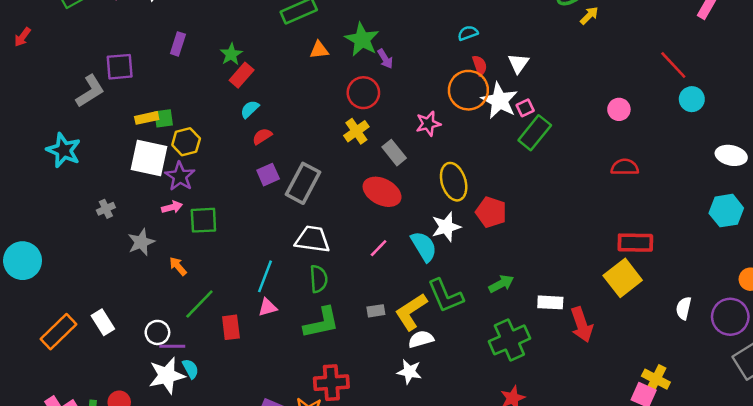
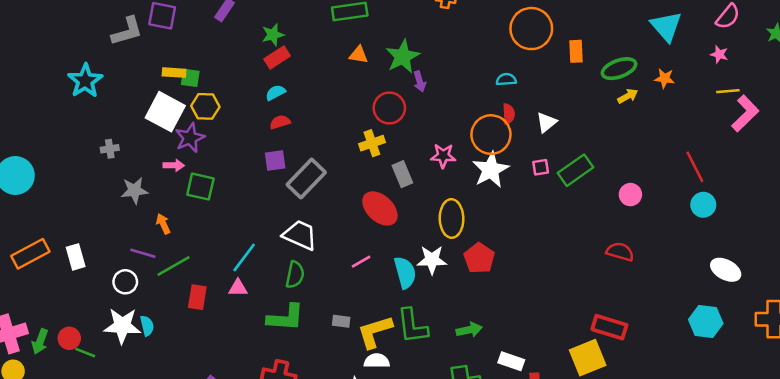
white star: (500, 101) -> (491, 170), moved
green rectangle: (535, 133) -> (575, 170), moved
purple line: (172, 346) -> (143, 253), moved

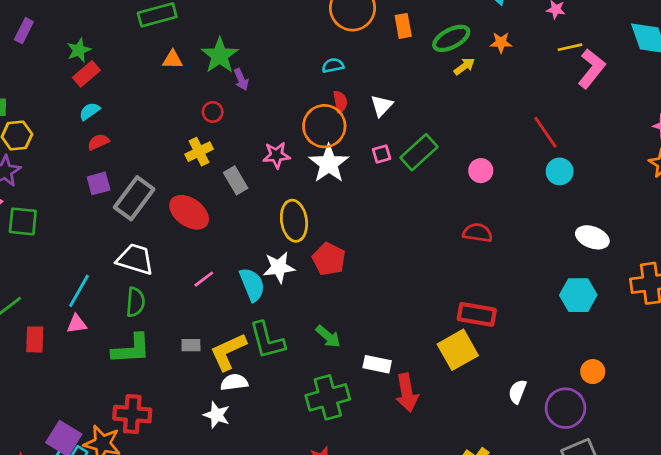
red circle: (389, 108) -> (213, 112), size x0.6
red ellipse: (380, 208) -> (189, 212), moved
green arrow: (469, 330) -> (328, 337), turned 60

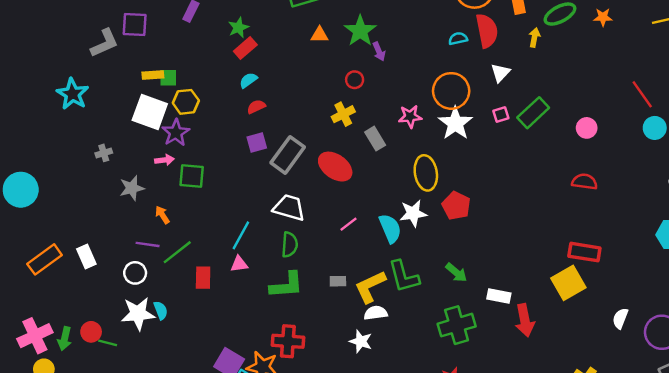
yellow arrow: (464, 66) -> (534, 37), moved, turned -42
red semicircle: (340, 102) -> (487, 31), moved, size x1.8

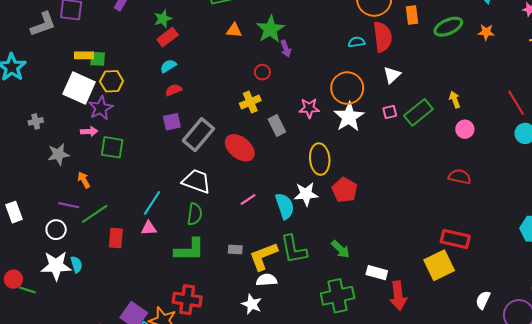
yellow arrow: (534, 37) -> (455, 100), moved, turned -35

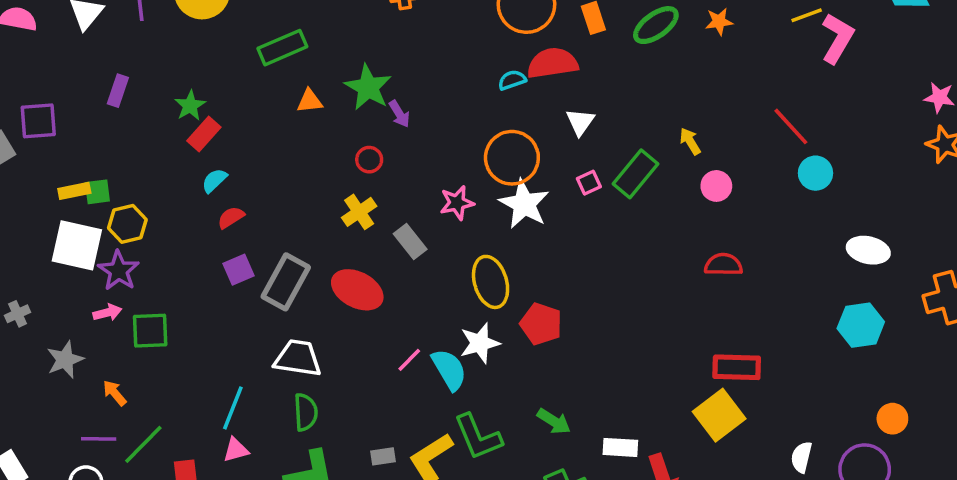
red semicircle: (383, 37) -> (553, 63), turned -80
pink line: (248, 200) -> (409, 360), moved

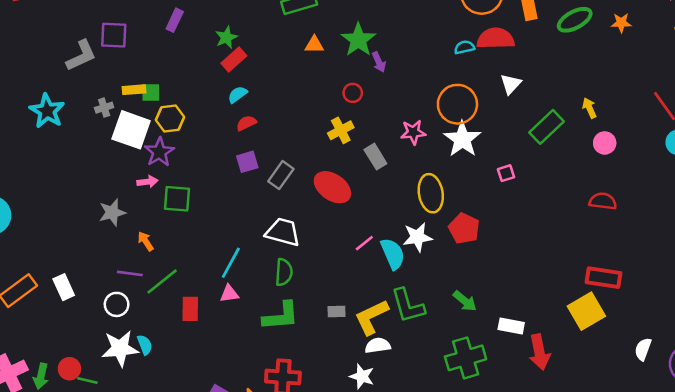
pink square: (589, 183) -> (506, 173), moved
gray rectangle: (286, 282) -> (281, 175), size x0.7
gray cross: (18, 314) -> (104, 108), moved

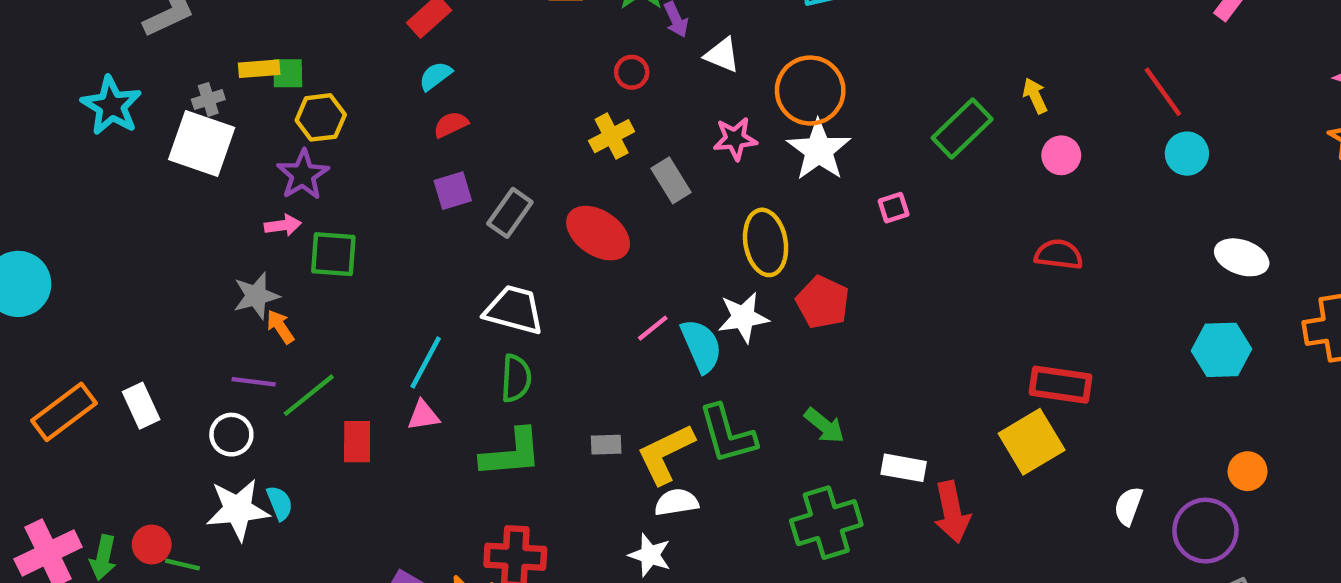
white triangle: (511, 84) -> (722, 55), moved, turned -50
white square: (131, 130) -> (202, 143), moved
gray star: (112, 212) -> (256, 296), moved

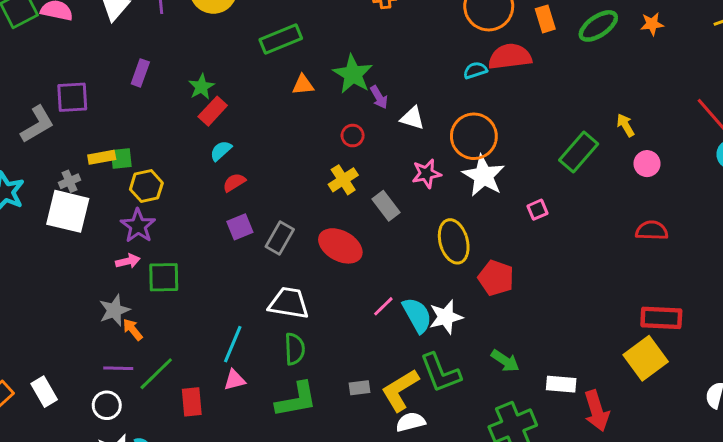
white star: (743, 317) -> (446, 317), moved

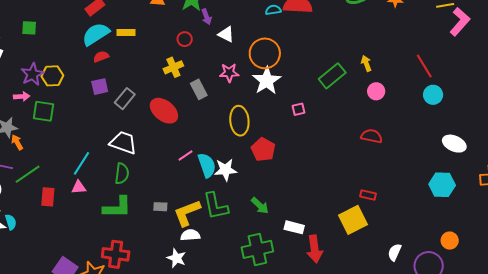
cyan semicircle: (221, 151) -> (96, 34), size x1.8
yellow rectangle: (102, 157) -> (126, 32), moved
yellow hexagon: (146, 186) -> (52, 76), moved
red rectangle: (661, 318) -> (368, 195), size x0.6

